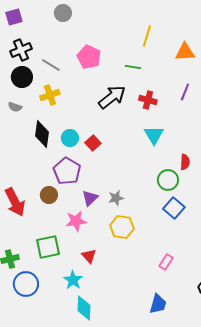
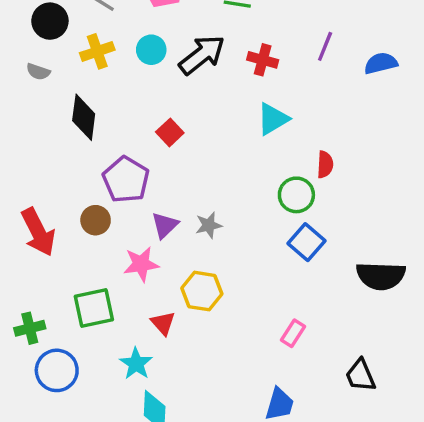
cyan triangle: (154, 135) -> (273, 119), turned 30
cyan circle: (70, 138) -> (151, 50), moved
yellow hexagon: (122, 227) -> (202, 291), moved

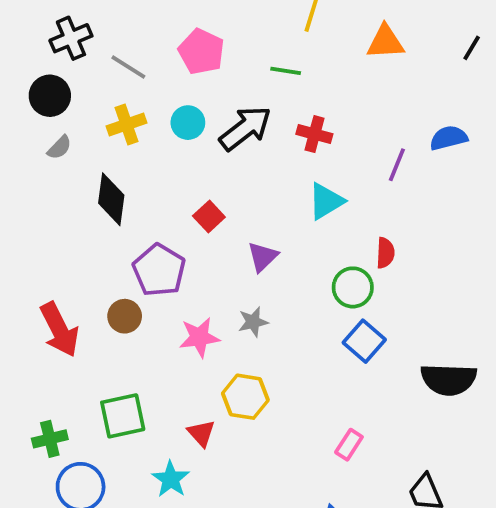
black circle: (50, 21) -> (50, 96), moved
purple line: (325, 46) -> (397, 165), moved
gray semicircle: (38, 72) -> (59, 147), turned -65
purple triangle: (165, 225) -> (263, 257), moved
pink star: (141, 264) -> (199, 337), moved

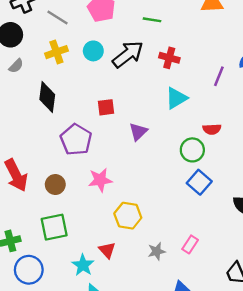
red square: (209, 217) -> (106, 107), turned 36
red semicircle: (385, 253) -> (212, 129), turned 84
brown circle: (125, 316) -> (55, 185), moved
gray star: (253, 322) -> (157, 251), moved
red triangle: (201, 433) -> (107, 250), moved

